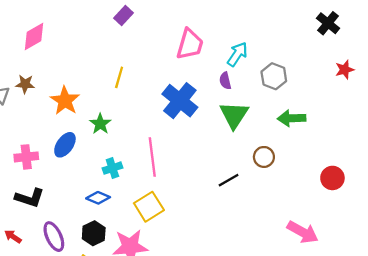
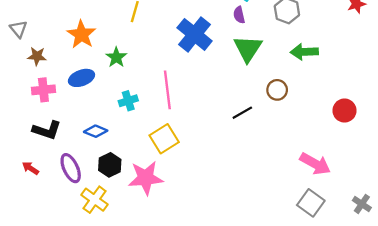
brown star: (25, 84) -> (37, 56), moved
blue ellipse: (65, 145) -> (82, 78), turned 35
blue diamond: (98, 198) -> (96, 131), moved

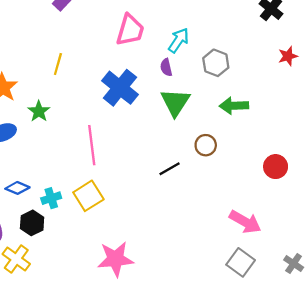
cyan cross: (128, 101) -> (51, 198), moved
pink star: (146, 178) -> (115, 259), moved

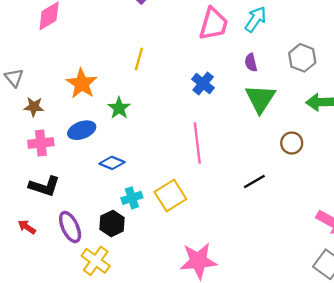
cyan arrow: (179, 40) -> (256, 19), moved
blue cross: (120, 88) -> (203, 83), size x0.6
pink line: (92, 145) -> (197, 143), moved
black line: (170, 169) -> (254, 182), moved
blue diamond: (17, 188) -> (112, 163), moved

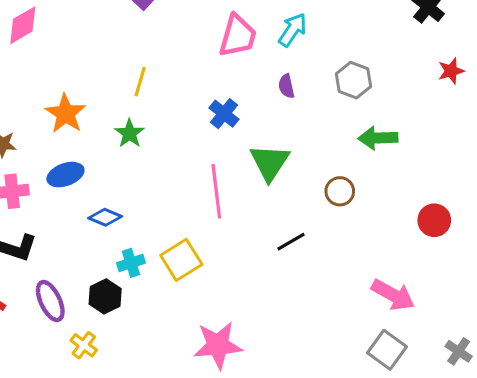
green triangle: (260, 99) -> (270, 162), moved
green star: (119, 108) -> (129, 133), moved
yellow cross: (96, 261) -> (84, 345), size x0.7

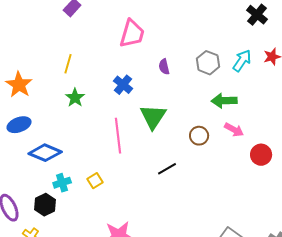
cyan arrow: (293, 30) -> (242, 61), moved
green star: (129, 133) -> (75, 98), moved
blue diamond: (105, 217) -> (45, 153), size x1.5
yellow square: (181, 260) -> (95, 181), size x0.6
pink arrow: (393, 295) -> (234, 130), moved, size x0.7

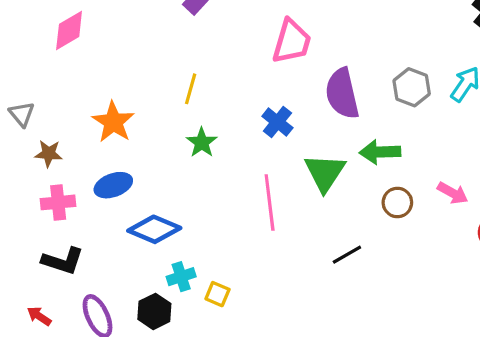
purple semicircle: (164, 67) -> (342, 94), size x2.0
green arrow: (224, 101) -> (380, 152), moved
yellow square: (95, 181) -> (217, 294), moved, turned -35

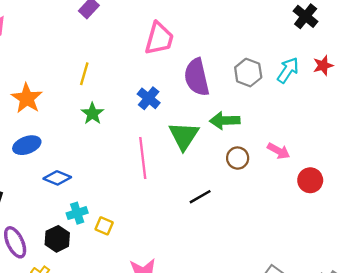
blue diamond: (154, 229) -> (57, 178), size x0.7

